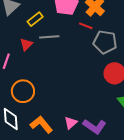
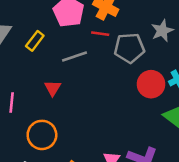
gray line: (49, 37) -> (75, 57), moved
red triangle: (26, 44) -> (53, 88), moved

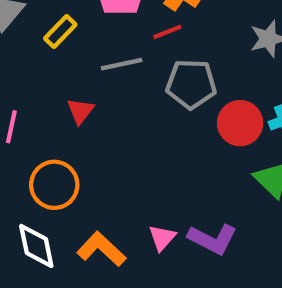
red line: (100, 34) -> (167, 32), turned -36
gray pentagon: (129, 48) -> (191, 84), moved

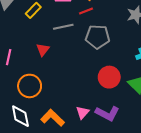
red circle: (240, 123) -> (109, 77), moved

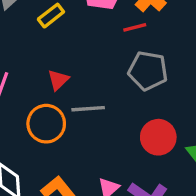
gray line: (63, 27) -> (88, 109), moved
orange circle: (30, 86) -> (46, 124), moved

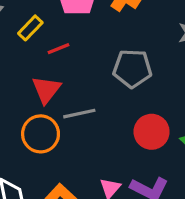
red line: (135, 27) -> (58, 49), moved
red triangle: (58, 80) -> (46, 90), size x1.4

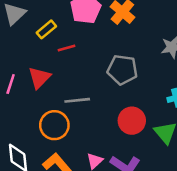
red triangle: (46, 90) -> (39, 78), moved
orange circle: (41, 134) -> (54, 125), moved

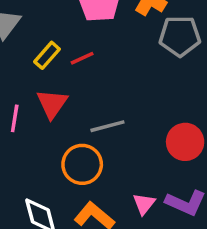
yellow rectangle: (46, 29) -> (47, 55), moved
gray pentagon: (122, 70) -> (180, 36), moved

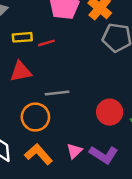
yellow rectangle: (47, 55) -> (22, 37), turned 36
red triangle: (52, 104) -> (21, 72), turned 35

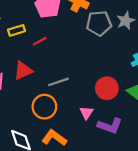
yellow rectangle: (22, 37) -> (17, 30), moved
pink triangle: (74, 151) -> (86, 113), moved

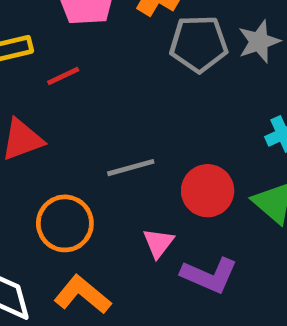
gray line: (58, 82) -> (131, 168), moved

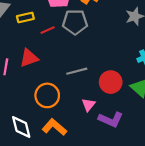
gray pentagon: (199, 44) -> (75, 22), moved

